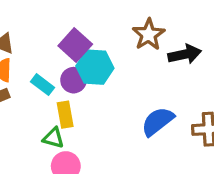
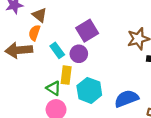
cyan hexagon: (95, 67) -> (89, 90), moved

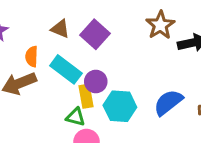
brown triangle: (40, 15) -> (60, 29), moved
cyan rectangle: (57, 50) -> (66, 69), size x1.5
purple circle: (79, 54) -> (96, 82), moved

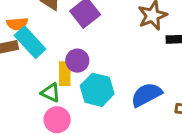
orange semicircle: (32, 57) -> (17, 24), turned -108
cyan rectangle: (66, 69) -> (30, 42), moved

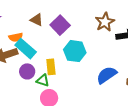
purple circle: (77, 61) -> (27, 71), moved
cyan hexagon: (97, 90) -> (75, 51), moved

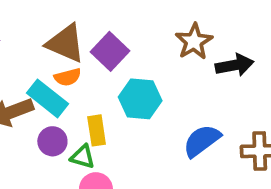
brown triangle: (37, 20) -> (66, 43), size x1.6
orange semicircle: (16, 37) -> (68, 77), moved

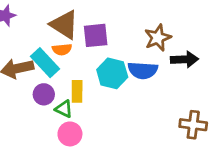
purple square: (110, 51) -> (96, 35), turned 32
blue semicircle: (202, 141) -> (143, 70), moved, turned -148

